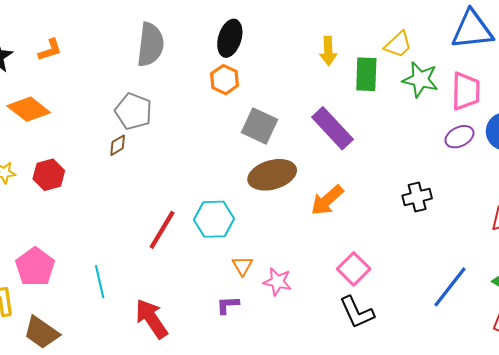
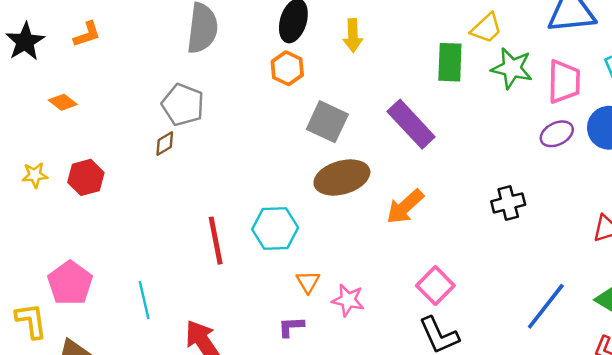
yellow arrow: (328, 51) -> (353, 35), moved
orange diamond: (29, 109) -> (63, 102), size x0.6
red line: (162, 230) -> (216, 241), turned -42

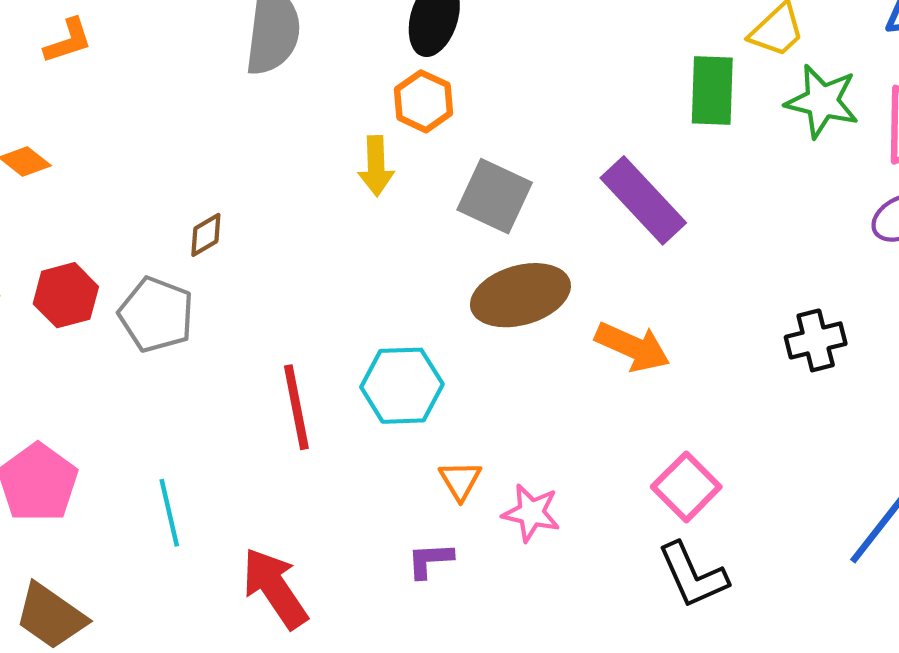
yellow arrow: (353, 35) -> (376, 166), moved
gray pentagon: (183, 105) -> (156, 315), moved
orange arrow: (405, 207) -> (632, 347), turned -114

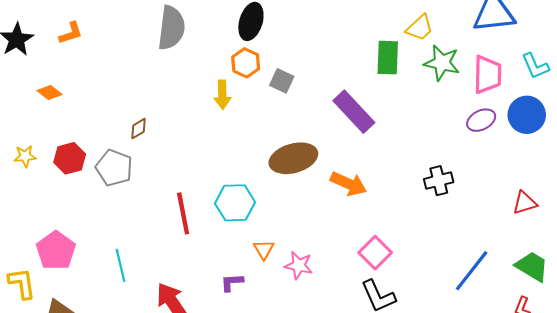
gray square: (495, 196) -> (282, 81), moved, size x0.7
purple L-shape: (430, 560) -> (232, 282), moved

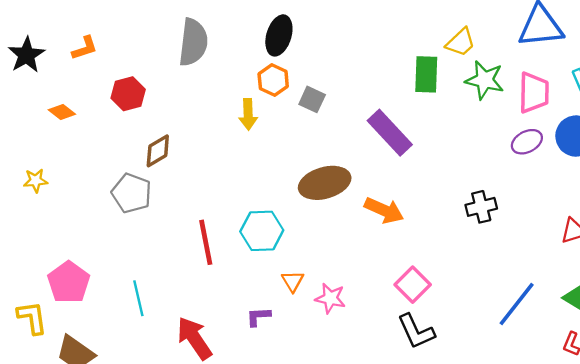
brown diamond: (139, 129) -> (158, 151), size x1.4
red hexagon: (70, 158) -> (128, 94), moved

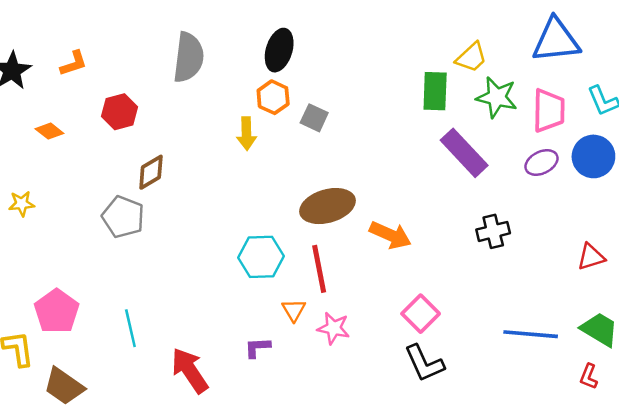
purple rectangle: (390, 133) -> (464, 153), moved
red line: (206, 242) -> (319, 269), moved
blue line: (517, 304) -> (531, 334), turned 57

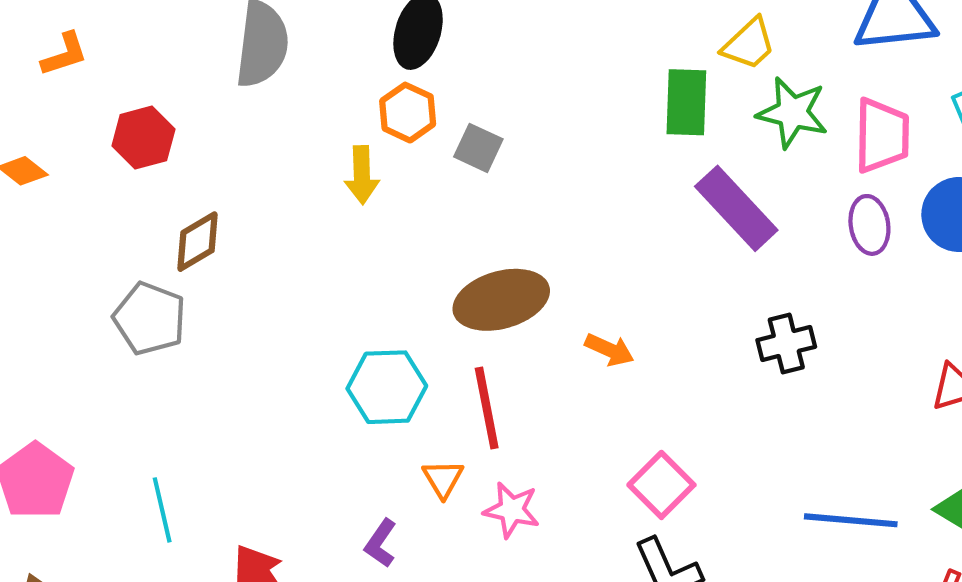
purple ellipse: (541, 163) -> (869, 225), turned -72
orange arrow: (390, 235) -> (609, 350), size x0.7
purple L-shape: (257, 347) -> (381, 543), turned -52

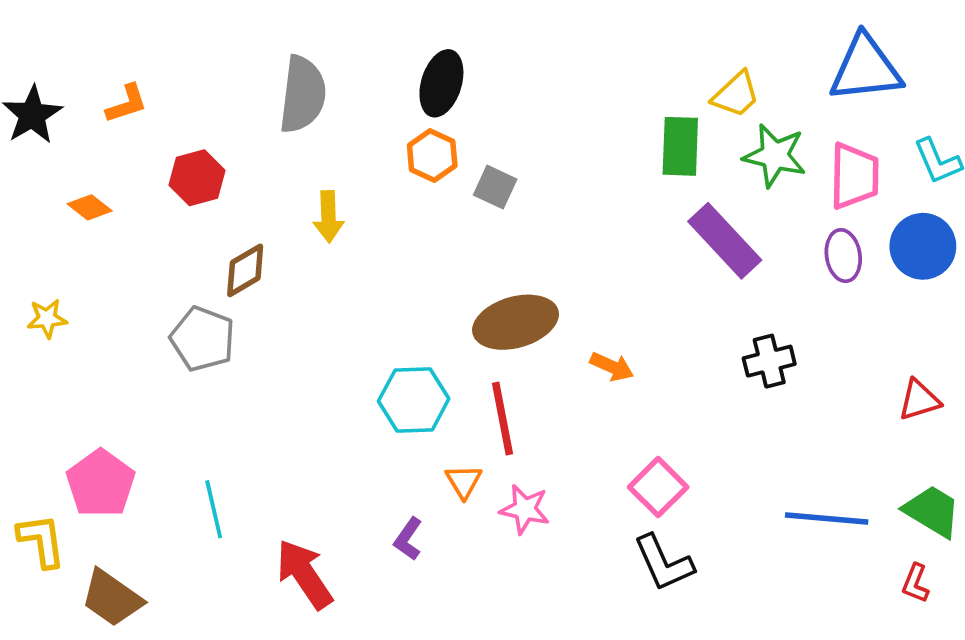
yellow arrow: (362, 175) -> (328, 217), moved

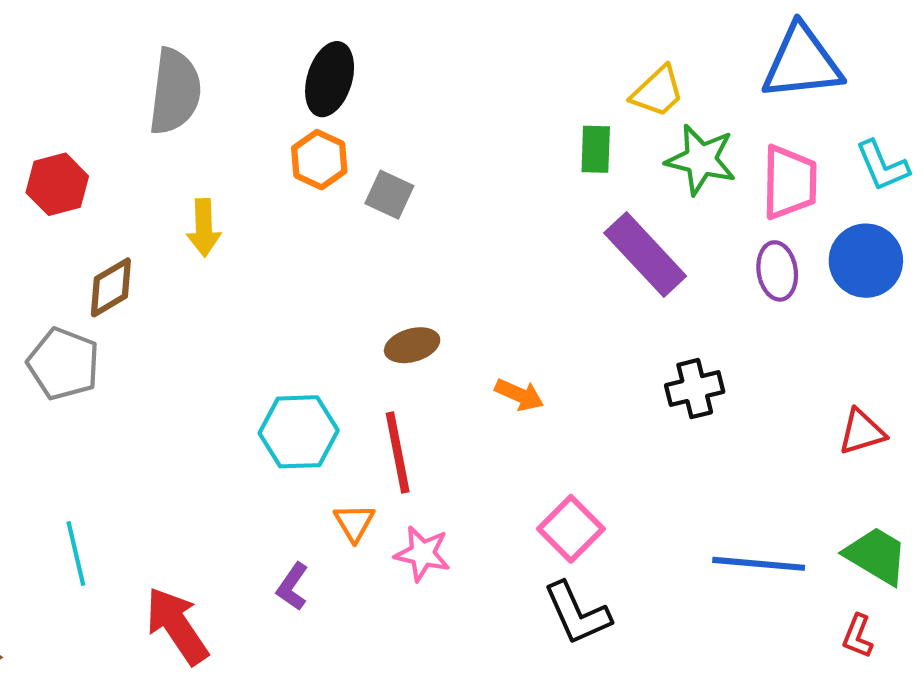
green rectangle: (680, 146) -> (596, 149), size x0.7
brown ellipse: (515, 322) -> (412, 345), size x0.6

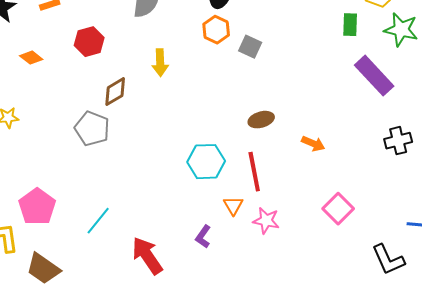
cyan line: (76, 554) -> (98, 221), turned 52
black L-shape: (577, 613) -> (388, 260), moved

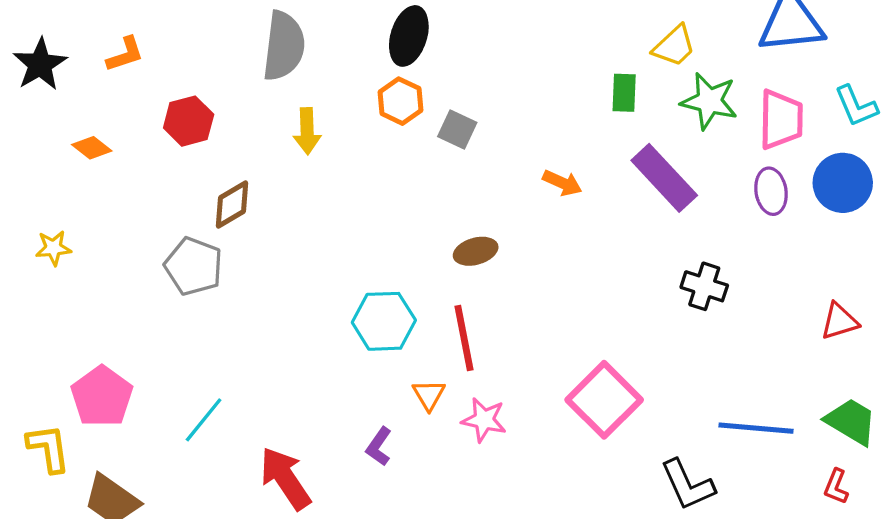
yellow arrow: (160, 63) -> (307, 131), moved
black cross: (398, 141) -> (704, 286), turned 32
orange arrow: (313, 144) -> (562, 183), moved
pink square: (338, 209) -> (604, 400), size x1.4

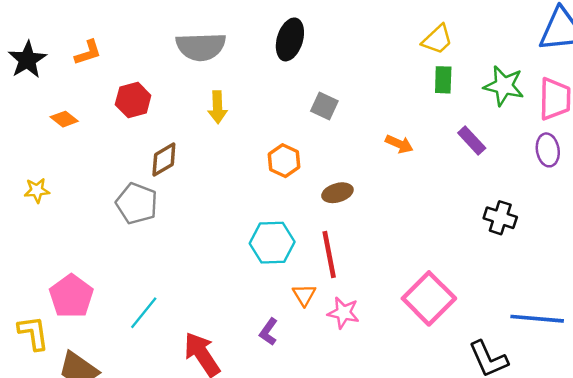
gray semicircle: (284, 46) -> (201, 47), turned 81
yellow trapezoid: (674, 46) -> (437, 39), moved
orange hexagon: (401, 101) -> (284, 161), moved
purple rectangle: (664, 178) -> (472, 140), size x0.6

